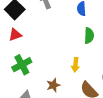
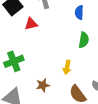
red triangle: (15, 35) -> (31, 24), moved

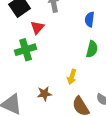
red triangle: (31, 24) -> (37, 27), turned -40
green cross: (14, 61) -> (26, 50), moved

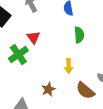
red triangle: (37, 27) -> (33, 37), moved

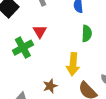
yellow arrow: (69, 66) -> (73, 64), size x1.5

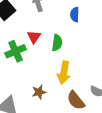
green semicircle: (87, 33) -> (57, 43), moved

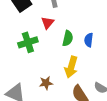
blue semicircle: (75, 15) -> (89, 40), moved
red triangle: (34, 37) -> (48, 23), moved

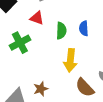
red triangle: (48, 23) -> (37, 18), turned -40
brown star: (46, 83) -> (41, 89), moved

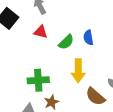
green semicircle: (61, 31) -> (66, 42), turned 49
green cross: (20, 43) -> (38, 80), moved, turned 30

